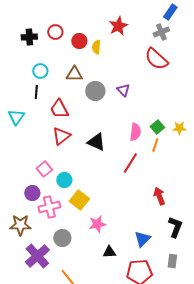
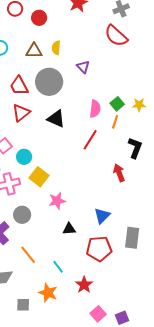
yellow semicircle: (96, 47) -> (56, 48), moved
gray circle: (95, 91) -> (49, 82), moved, size x1.4
black L-shape: (175, 227) -> (135, 148), moved
gray rectangle: (172, 261) -> (132, 238), size x1.5

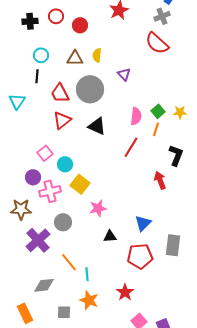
cyan line: (58, 267) -> (87, 274), moved, turned 32

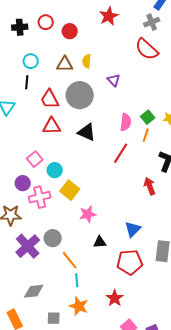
red triangle: (62, 120) -> (52, 126), turned 36
gray circle: (63, 222) -> (53, 238), moved
orange line: (69, 262) -> (70, 260), moved

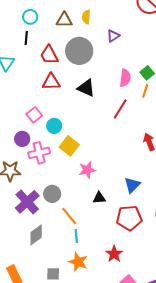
purple triangle: (114, 80) -> (113, 36), turned 40
gray diamond: (34, 291) -> (36, 235), moved, turned -30

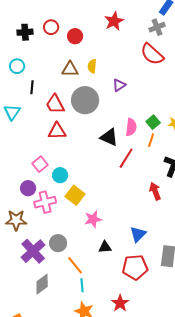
cyan circle: (30, 17) -> (17, 66), moved
black triangle: (86, 88) -> (109, 137), moved

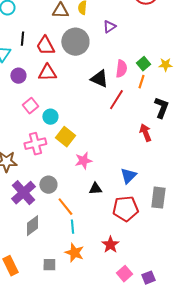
black line: (32, 87) -> (22, 39), moved
purple circle: (28, 188) -> (18, 76), moved

